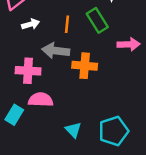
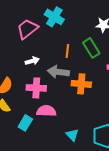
white arrow: (31, 24) -> (32, 61), moved

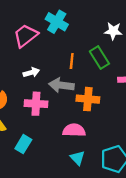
pink semicircle: (46, 111) -> (74, 130), moved

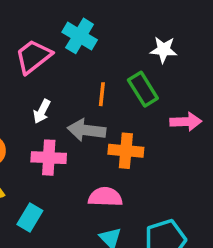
white arrow: (31, 73) -> (42, 111), turned 133

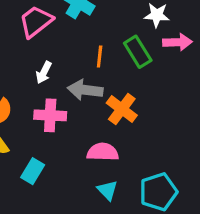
pink arrow: (186, 122) -> (177, 42), moved
orange cross: (126, 151) -> (122, 109), turned 32

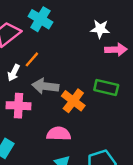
green rectangle: (138, 52) -> (106, 87), moved, turned -45
orange line: (100, 57) -> (32, 59), moved, turned 35

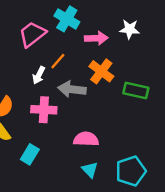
pink arrow: (116, 50) -> (96, 38), moved
orange cross: (73, 101) -> (101, 71), moved

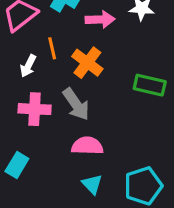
orange line: (58, 61) -> (52, 48), turned -54
orange cross: (101, 71) -> (87, 63), moved
gray arrow: (72, 89) -> (76, 104), moved, turned -132

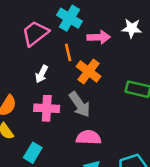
orange line: (52, 48) -> (68, 52), moved

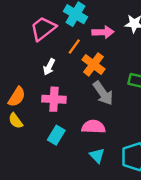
orange line: (68, 52) -> (74, 47), turned 49
gray arrow: (80, 104) -> (103, 93), moved
cyan rectangle: (33, 153) -> (56, 135), moved

